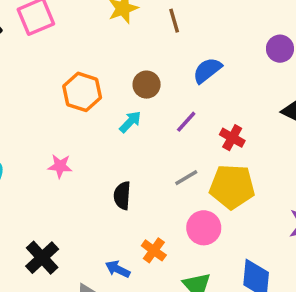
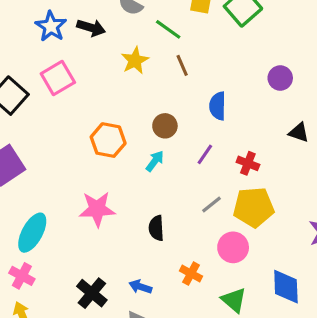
blue semicircle: (207, 70) -> (218, 106), turned -44
pink star: (60, 166) -> (97, 209), size x1.6
blue arrow: (118, 269) -> (140, 287), moved

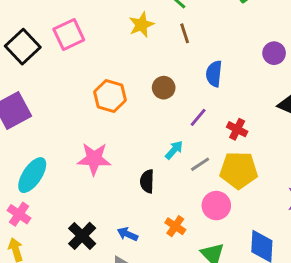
cyan arrow: (155, 161) -> (174, 150), moved

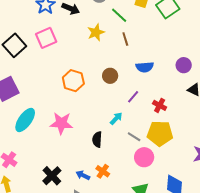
purple circle: (274, 53) -> (184, 65), moved
blue semicircle: (214, 74) -> (145, 67), turned -102
gray line: (200, 164) -> (134, 137), moved, turned 64
cyan ellipse: (32, 175) -> (25, 120), moved
orange cross: (175, 226) -> (103, 171), moved

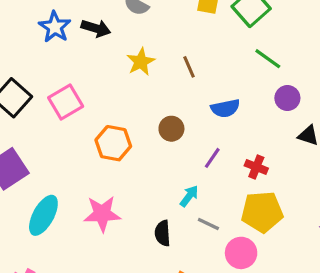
green line: (119, 15) -> (268, 59), moved
pink square: (46, 38) -> (66, 102), moved
gray line: (134, 137) -> (208, 224), moved

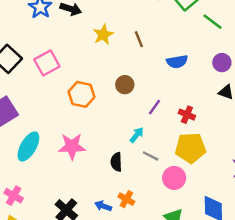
green line: (268, 59) -> (213, 22), moved
purple circle: (287, 98) -> (222, 63), moved
blue semicircle: (225, 108) -> (177, 62), moved

